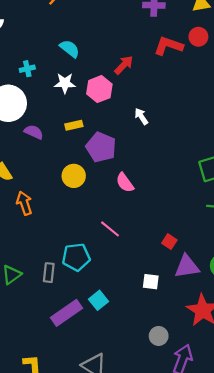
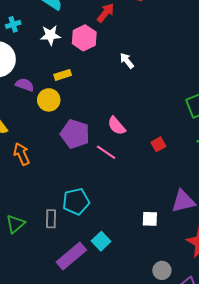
purple pentagon: (101, 147) -> (75, 134), moved
yellow circle: (74, 176) -> (49, 100), moved
pink line: (110, 229) -> (106, 152), moved
red square: (169, 242) -> (158, 144), moved, turned 32

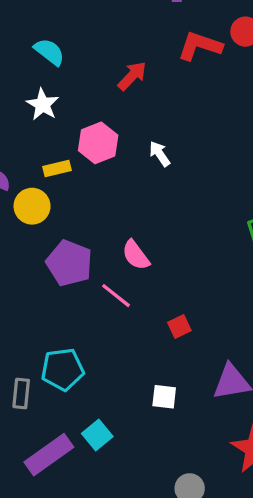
white star: (50, 35) -> (43, 104), turned 30
pink hexagon: (84, 38) -> (98, 143), moved
red square: (158, 144) -> (179, 326), moved
white square: (150, 219) -> (164, 397), moved

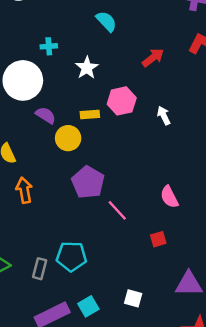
cyan semicircle: (49, 52) -> (106, 21), moved
pink semicircle: (136, 255) -> (169, 197), moved
white square: (164, 397) -> (133, 298), moved

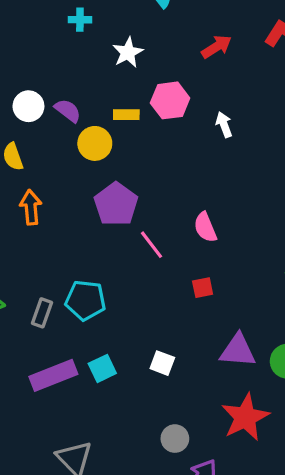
white circle: (23, 80) -> (28, 106), moved, size x0.6
pink semicircle: (169, 197) -> (205, 227), moved

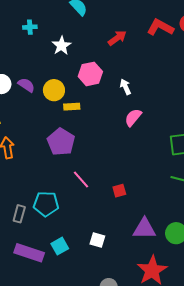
yellow rectangle: (126, 115) -> (72, 107), moved
yellow circle: (95, 143) -> (54, 90), moved
pink semicircle: (205, 227) -> (133, 117), moved, turned 66
pink line: (151, 245) -> (81, 180), moved
purple rectangle: (53, 375) -> (29, 253), turned 44

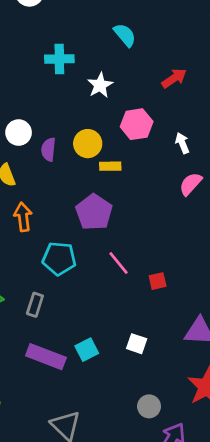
cyan cross: (30, 27) -> (59, 59), size x1.5
purple semicircle: (26, 85) -> (48, 149), moved, turned -120
red square: (119, 191) -> (158, 281), moved
cyan pentagon: (46, 204) -> (59, 258), moved

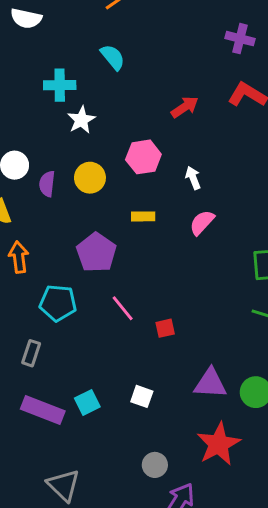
cyan semicircle: (125, 35) -> (113, 57), moved
white star: (100, 85) -> (81, 120), moved
yellow rectangle: (110, 166) -> (143, 216), moved

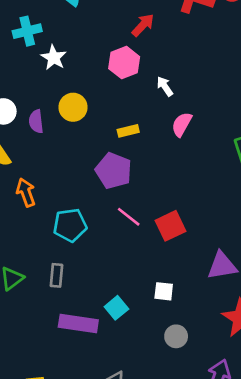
pink hexagon: (143, 157) -> (124, 63), moved
purple pentagon: (96, 253) -> (114, 171), moved
red square: (165, 328) -> (171, 226), size x1.6
gray circle: (155, 465) -> (176, 336), moved

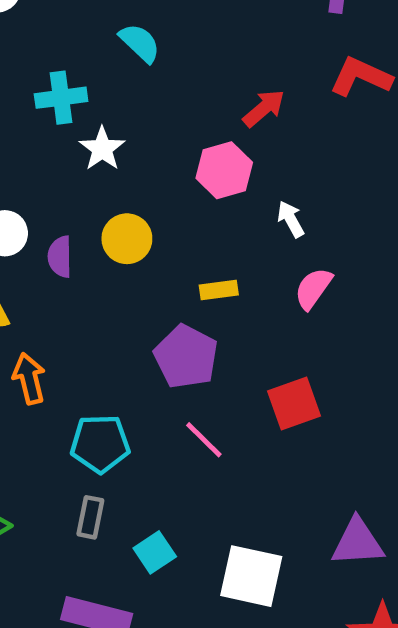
red square: (171, 226) -> (294, 404), moved
gray rectangle: (56, 275) -> (90, 517), moved
white square: (164, 291) -> (251, 576), size x1.8
cyan square: (116, 308) -> (155, 552), moved

